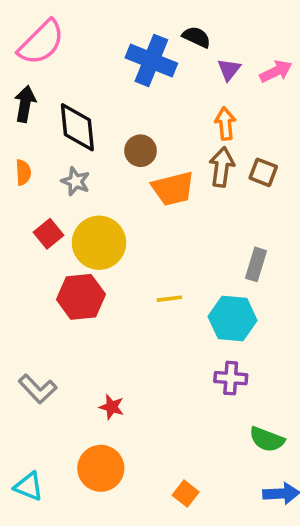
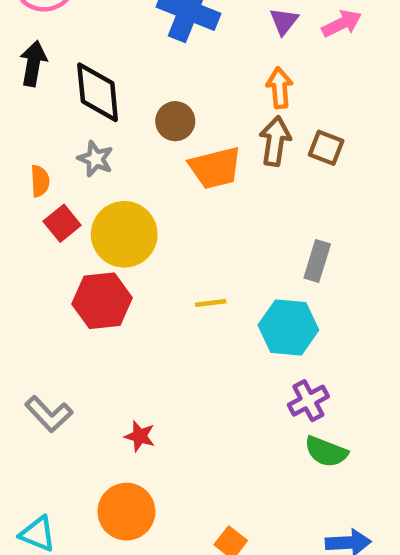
orange semicircle: (23, 172) -> (40, 181), moved
purple cross: (231, 378) -> (308, 401), moved, turned -32
green semicircle: (267, 439) -> (326, 452), moved

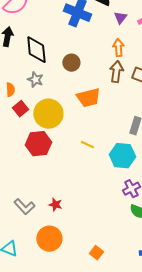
orange trapezoid: (215, 168) -> (88, 98), moved
yellow line: (211, 303) -> (87, 145), turned 32
gray L-shape: (49, 414) -> (24, 207), moved

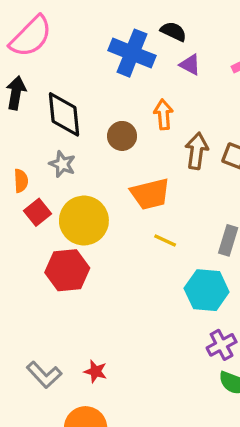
purple triangle: (120, 18) -> (190, 65), moved, turned -40
orange arrow: (118, 48) -> (163, 114), moved
yellow line: (87, 145) -> (165, 240), moved

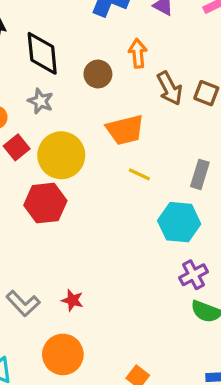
brown arrow: (197, 151) -> (170, 88), turned 144

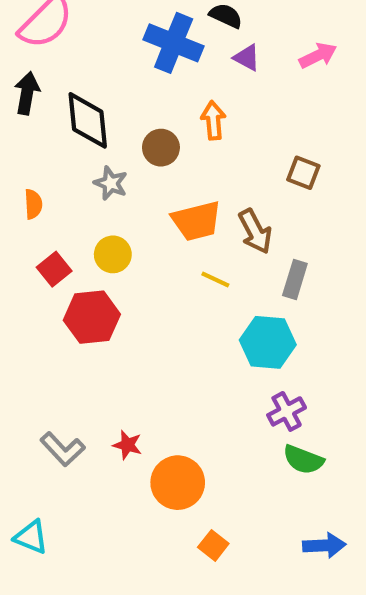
brown arrow: (170, 88) -> (255, 231), moved
gray star: (41, 101) -> (111, 183), moved
red square: (17, 147) -> (54, 269), moved
yellow circle: (61, 155) -> (113, 254), size x0.6
orange circle: (63, 354) -> (178, 483), moved

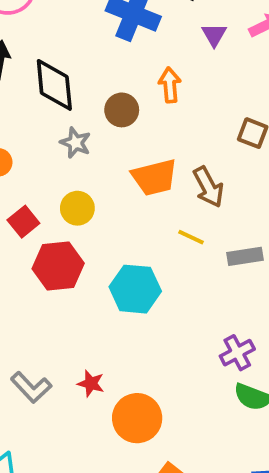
purple triangle: (247, 58) -> (214, 35), moved, turned 32
yellow line: (215, 280) -> (191, 237), moved
gray rectangle: (295, 280) -> (245, 256), moved, turned 64
cyan hexagon: (268, 342) -> (135, 289), moved

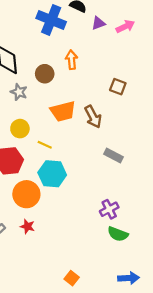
purple triangle: (214, 35) -> (98, 23), moved, turned 40
yellow line: (191, 237) -> (45, 145), moved
gray rectangle: (245, 256) -> (113, 155), turned 36
orange circle: (137, 418) -> (26, 194), moved

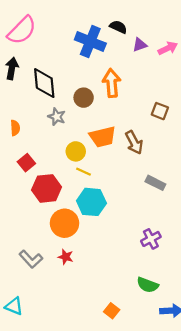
orange arrow: (72, 60) -> (112, 83), size x1.4
yellow circle: (20, 129) -> (76, 151), moved
green semicircle: (118, 234) -> (148, 285), moved

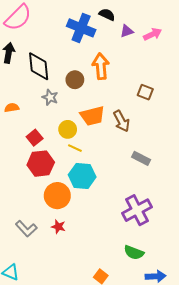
orange semicircle: (15, 128) -> (12, 108), turned -96
red square: (26, 163) -> (35, 138), moved
purple cross: (151, 239) -> (137, 210), size x1.6

